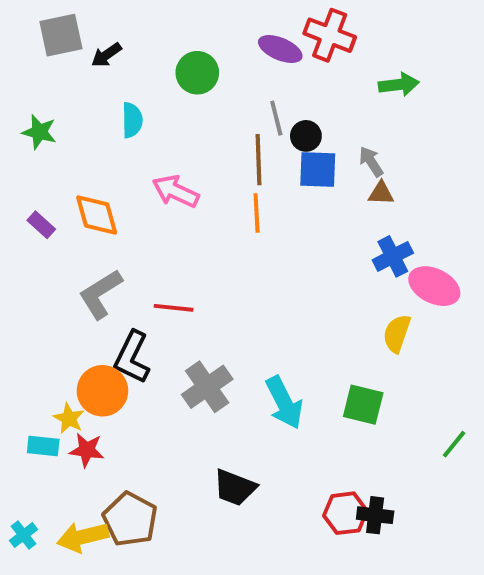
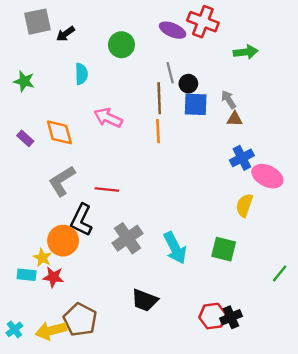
black cross: (375, 515) -> (231, 317), turned -30

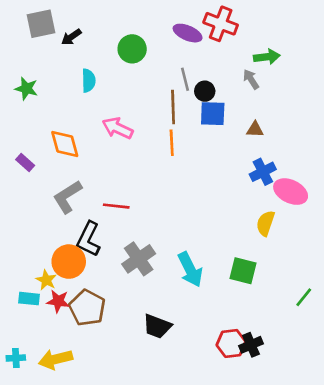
gray arrow: (229, 99) -> (251, 79), moved
purple rectangle: (25, 138) -> (25, 162), moved
brown pentagon: (80, 320) -> (87, 308), moved
cyan cross: (14, 329) -> (16, 358), turned 35

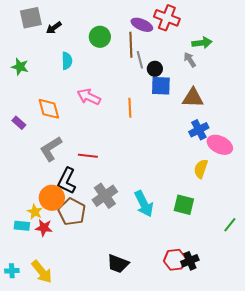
brown line: (173, 107) -> (131, 45), moved
brown triangle: (255, 129) -> (193, 98), size x1.6
brown pentagon: (87, 308) -> (72, 212), moved
black trapezoid: (157, 326) -> (118, 264), moved
yellow arrow: (55, 359) -> (42, 272), turned -115

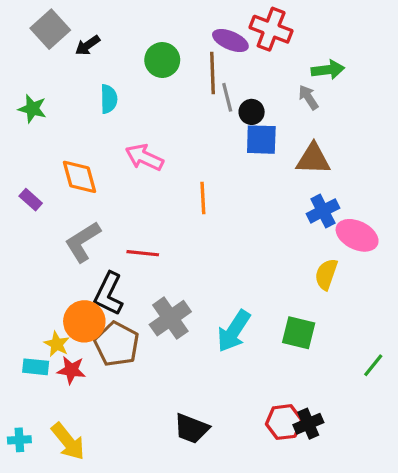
gray square: (31, 18) -> (50, 29), turned -30
orange line: (130, 108) -> (203, 198), moved
cyan arrow: (144, 204) -> (234, 331), turned 60

